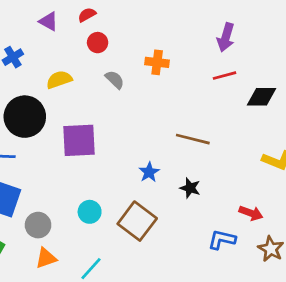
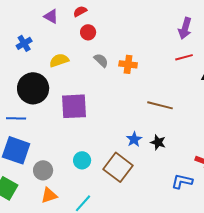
orange cross: (157, 62) -> (128, 64), moved
blue star: (149, 172) -> (134, 139), moved

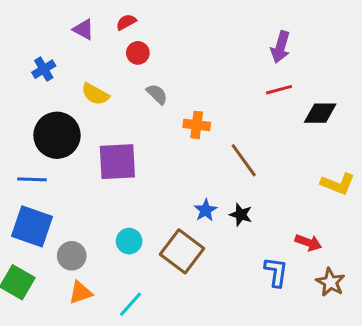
yellow semicircle: (59, 60) -> (95, 94), turned -132
orange cross: (128, 64) -> (197, 125), moved
brown line: (160, 105) -> (244, 160), turned 40
blue L-shape: (182, 181) -> (276, 272), turned 85

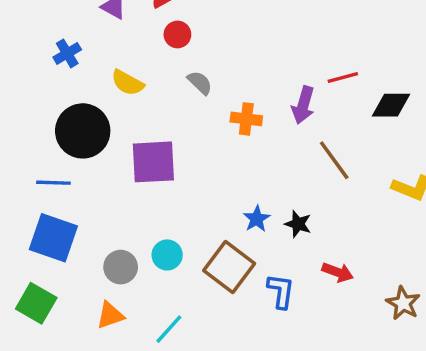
purple arrow: (280, 47) -> (303, 105), moved
brown line: (244, 160) -> (334, 160), moved
red arrow: (308, 243) -> (338, 272), moved
gray circle: (72, 256) -> (121, 267), moved
blue L-shape: (276, 272) -> (281, 291), moved

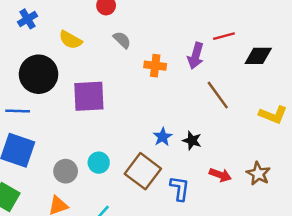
brown star: (403, 303) -> (258, 174), moved

